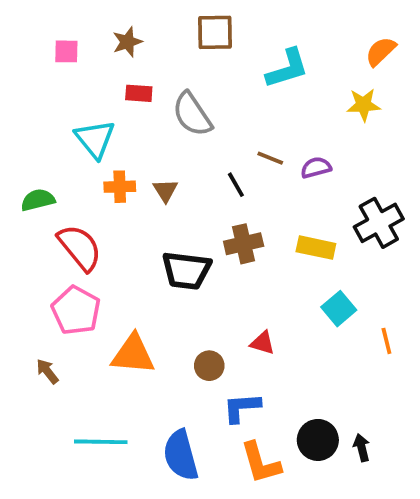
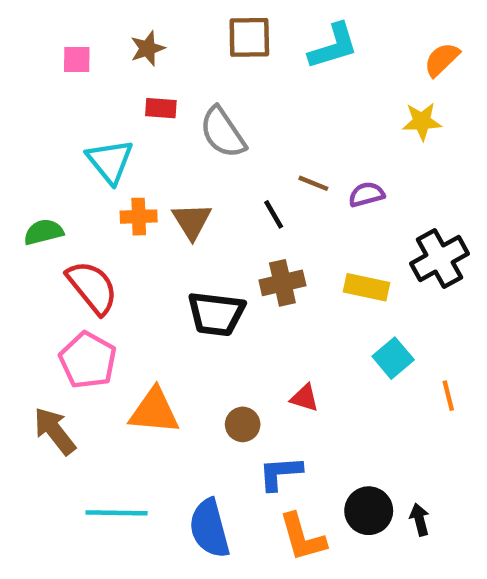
cyan L-shape: (287, 69) -> (333, 46), moved
brown triangle: (165, 190) -> (192, 221), size x1.4
brown arrow: (47, 371) -> (55, 431), size x1.6

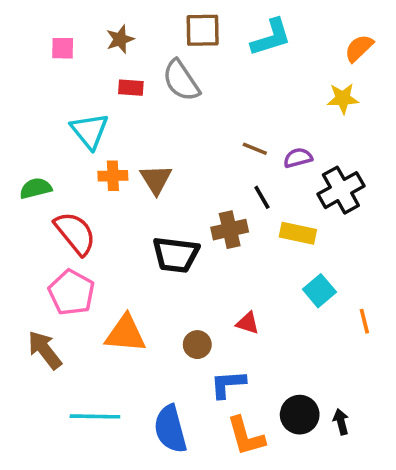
gray semicircle: (223, 132) -> (181, 81), moved
black line: (274, 214) -> (262, 197), moved
black cross: (439, 259) -> (341, 190), moved

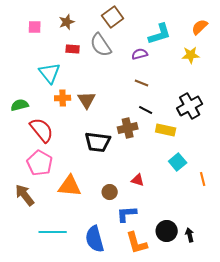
brown square: (203, 30) -> (113, 17), turned -35
cyan L-shape: (271, 37) -> (160, 34), moved
purple semicircle: (298, 158) -> (140, 54), moved
black line: (262, 197) -> (146, 110), turned -32

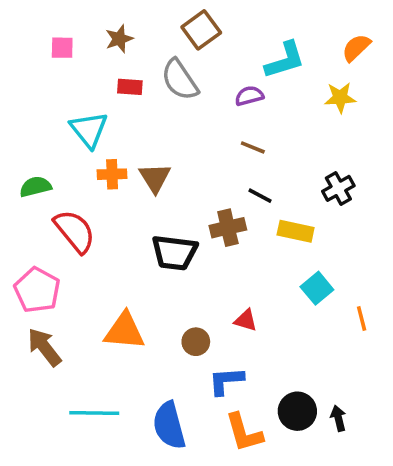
black cross: (190, 106) -> (338, 188), size x0.7
pink pentagon: (40, 163) -> (37, 290), moved

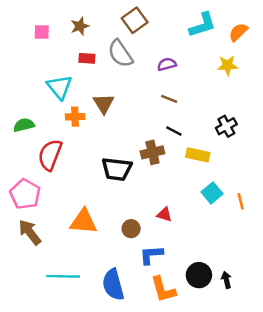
cyan L-shape: (285, 60) -> (203, 25), moved
brown triangle: (155, 178) -> (104, 104), moved
red semicircle: (75, 231) -> (50, 155), turned -120
orange line: (362, 319) -> (241, 201), moved

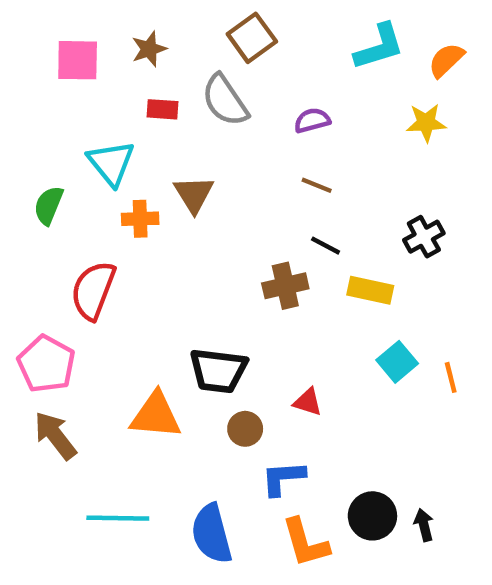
pink square: (42, 32) -> (78, 60), size x1.5
green semicircle: (24, 125) -> (49, 205), moved, turned -54
black trapezoid: (117, 169) -> (218, 371), moved

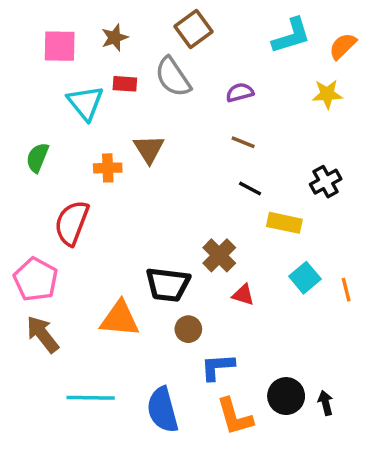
cyan triangle: (111, 163) -> (85, 103), moved
brown cross: (285, 286) -> (219, 255), moved, turned -32
red triangle: (308, 402) -> (243, 295), moved

